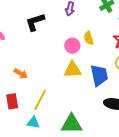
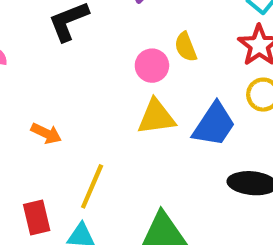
blue trapezoid: (99, 75) -> (214, 125), turned 50
red rectangle: (12, 101) -> (37, 218), moved

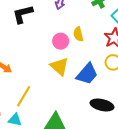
yellow triangle: (156, 117) -> (59, 66), turned 42

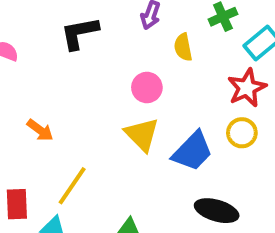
yellow semicircle: (78, 34) -> (183, 47), moved

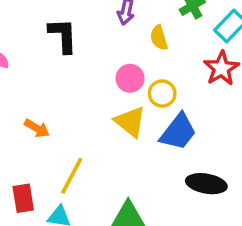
black L-shape: (80, 33) -> (63, 35), turned 105
yellow circle: (242, 133) -> (162, 94), moved

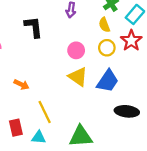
yellow semicircle: (159, 38) -> (104, 25), moved
yellow circle: (162, 94) -> (107, 48), moved
yellow line: (72, 176) -> (45, 112), turned -50

